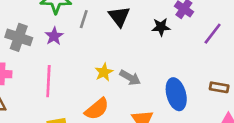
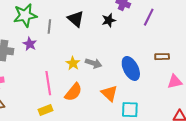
pink line: (48, 81) -> (48, 83), moved

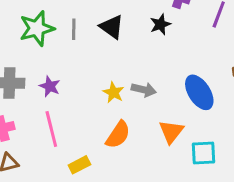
gray line: (49, 26) -> (74, 29), moved
purple star: (30, 44) -> (50, 86), moved
pink line: (48, 83) -> (51, 129), moved
orange triangle: (109, 93) -> (171, 132), turned 30

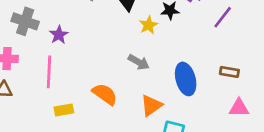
yellow star: (113, 92) -> (148, 25), moved
orange semicircle: (118, 135) -> (105, 94), turned -105

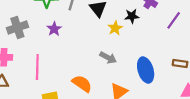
gray cross: (25, 21) -> (17, 28), turned -36
purple star: (59, 35) -> (54, 29), moved

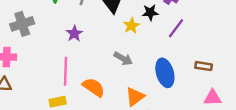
purple line: (174, 20) -> (176, 28), moved
purple star: (54, 29) -> (74, 34), moved
pink line: (37, 67) -> (65, 71), moved

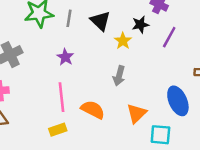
gray arrow: (123, 59) -> (119, 76), turned 84
blue ellipse: (165, 73) -> (178, 101), moved

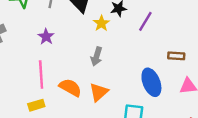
orange triangle: (137, 113) -> (99, 92), moved

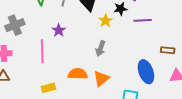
purple line: (145, 21) -> (143, 20), turned 54
pink line: (41, 74) -> (42, 51), moved
orange semicircle: (70, 88) -> (78, 74), turned -30

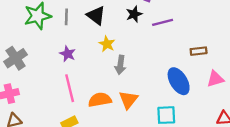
yellow star: (105, 21) -> (107, 44), moved
pink line: (42, 51) -> (70, 88), moved

